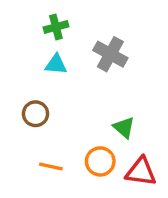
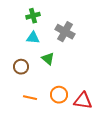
green triangle: (124, 127) -> (48, 59), moved

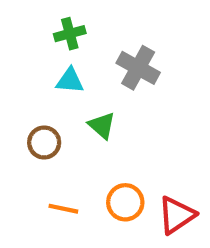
red triangle: (83, 101) -> (177, 215), turned -42

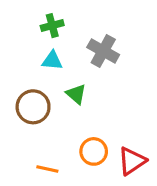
brown circle: (44, 143) -> (33, 107), size x1.4
orange line: (63, 209) -> (47, 169), moved

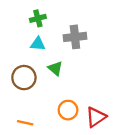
gray cross: (103, 51) -> (75, 37), turned -35
orange line: (47, 169) -> (25, 123), moved

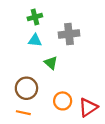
brown circle: (24, 78) -> (26, 88), moved

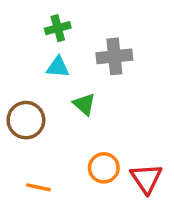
brown circle: (26, 88) -> (26, 120), moved
red triangle: (88, 107) -> (146, 178), turned -30

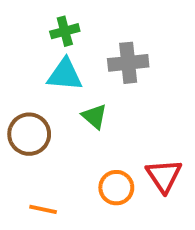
cyan triangle: (58, 67) -> (65, 75), size x1.4
red triangle: (146, 178) -> (164, 176), moved

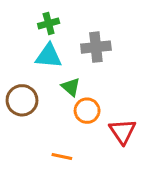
orange circle: (116, 188) -> (87, 111), moved
orange line: (43, 209) -> (62, 156), moved

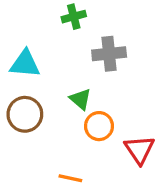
green cross: (49, 23) -> (74, 17), moved
cyan triangle: (49, 56) -> (25, 64), moved

